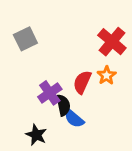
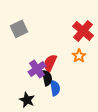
red semicircle: (82, 82) -> (50, 63), moved
blue semicircle: (74, 119) -> (55, 88), turned -140

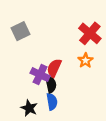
purple cross: (37, 69) -> (40, 75), turned -30
blue semicircle: (55, 88) -> (52, 102), moved

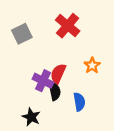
red cross: (90, 33) -> (68, 26), moved
blue semicircle: (52, 102) -> (79, 102), moved

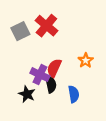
red cross: (68, 26) -> (46, 26), moved
black star: (31, 117) -> (27, 94), moved

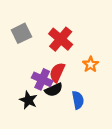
red cross: (46, 26) -> (61, 39), moved
black semicircle: (51, 84) -> (54, 90), turned 77

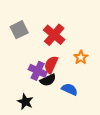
black star: (28, 100) -> (25, 102), moved
blue semicircle: (78, 100) -> (70, 89), turned -56

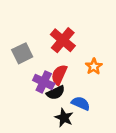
gray square: (19, 30) -> (22, 53), moved
black star: (25, 102) -> (64, 118), moved

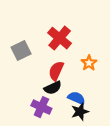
purple cross: (44, 82) -> (41, 107), moved
black star: (64, 118) -> (80, 112), moved, turned 30

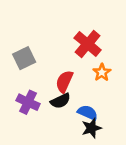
red cross: (60, 38) -> (88, 44), moved
purple cross: (41, 107) -> (28, 102), moved

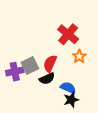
gray square: (24, 58) -> (30, 65), moved
purple cross: (28, 102) -> (15, 72), moved, turned -36

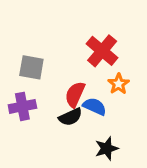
gray square: (30, 65) -> (31, 67), moved, turned 36
blue semicircle: (68, 88) -> (95, 106), moved

